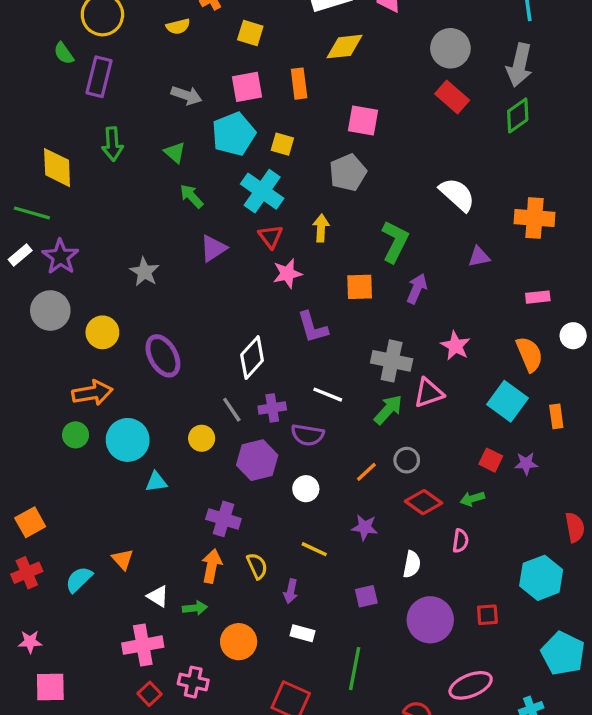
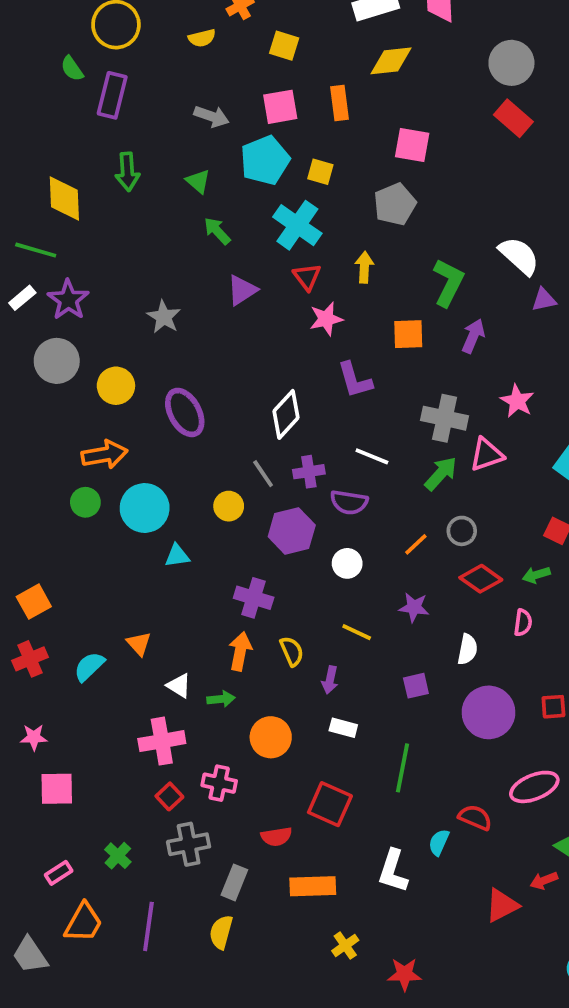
white semicircle: (457, 194) -> (519, 256), moved

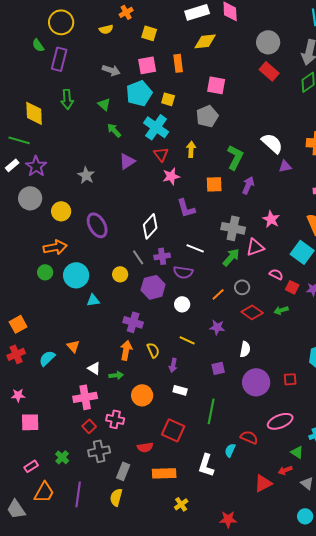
pink semicircle: (523, 623) -> (276, 274), moved, turned -72
red star: (404, 974) -> (228, 519), moved

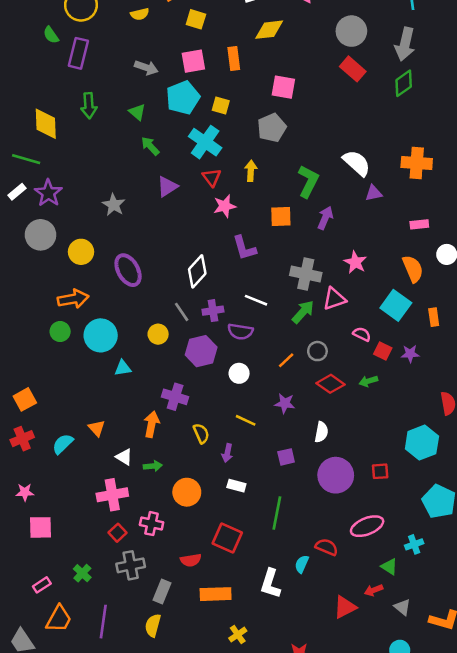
orange arrow: (126, 350) -> (152, 424), moved

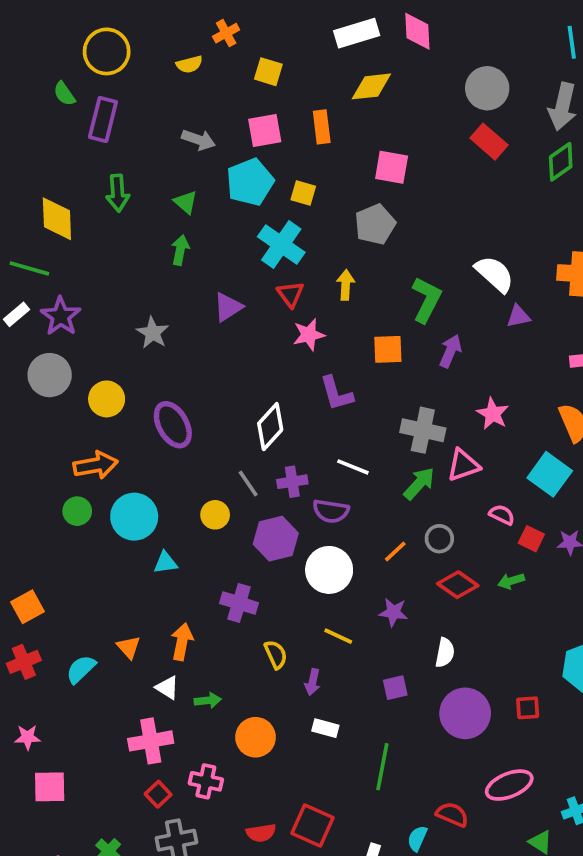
green arrow: (150, 146) -> (180, 250), moved, turned 54
white circle: (239, 373) -> (329, 570), size x1.6
orange arrow: (152, 424) -> (182, 642), moved
red square: (227, 538) -> (313, 825), moved

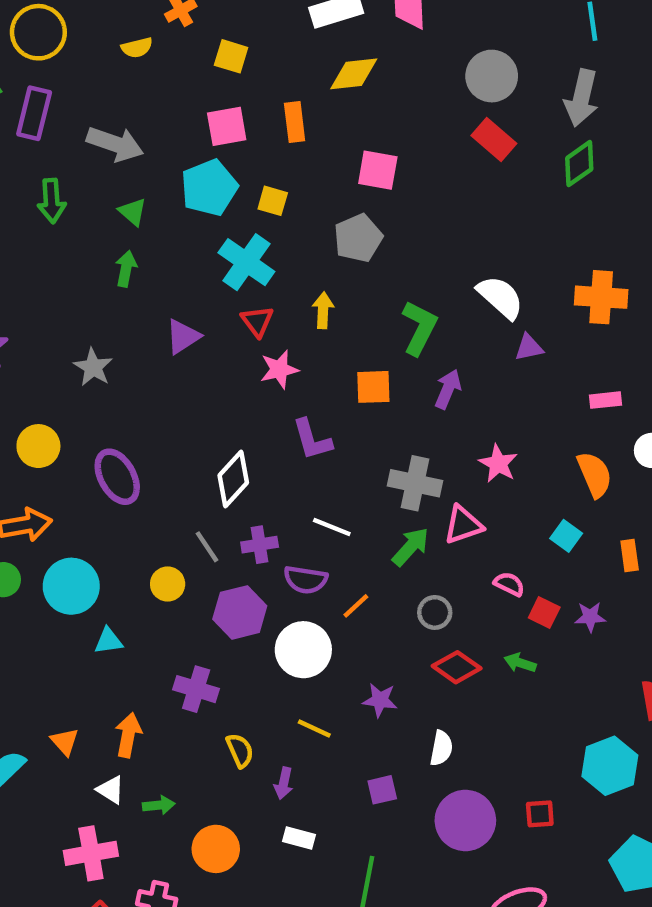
gray arrow: (199, 140) -> (115, 144), moved, size x1.4
cyan square: (550, 474) -> (566, 536), size x0.6
orange line: (395, 552) -> (356, 606), moved
green arrow: (511, 581) -> (520, 663), turned 35

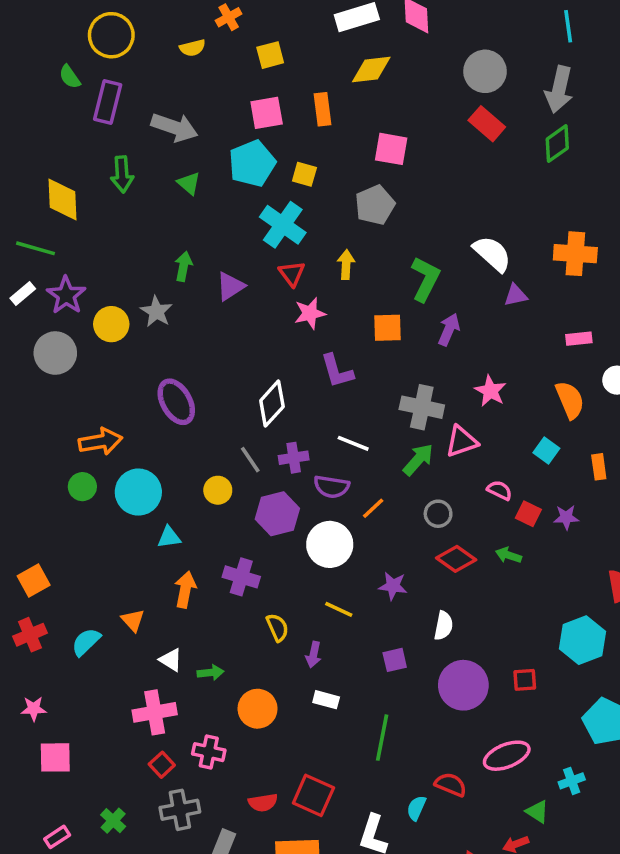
yellow square: (231, 56) -> (270, 55), turned -32
green arrow: (126, 269) -> (183, 266), moved
yellow circle: (38, 446) -> (111, 324), moved
orange arrow: (128, 735) -> (185, 590), moved

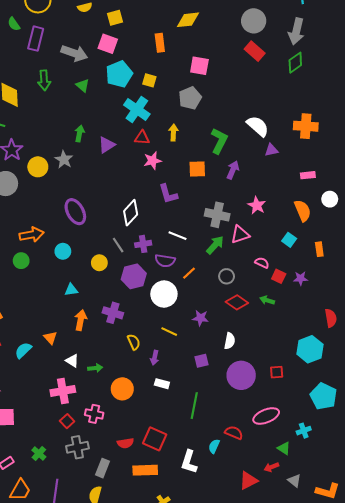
yellow square: (270, 55) -> (115, 18), moved
pink square: (267, 113) -> (108, 44), moved, turned 30
red triangle: (292, 274) -> (142, 138), turned -49
cyan circle: (138, 492) -> (63, 251), moved, size x0.6

